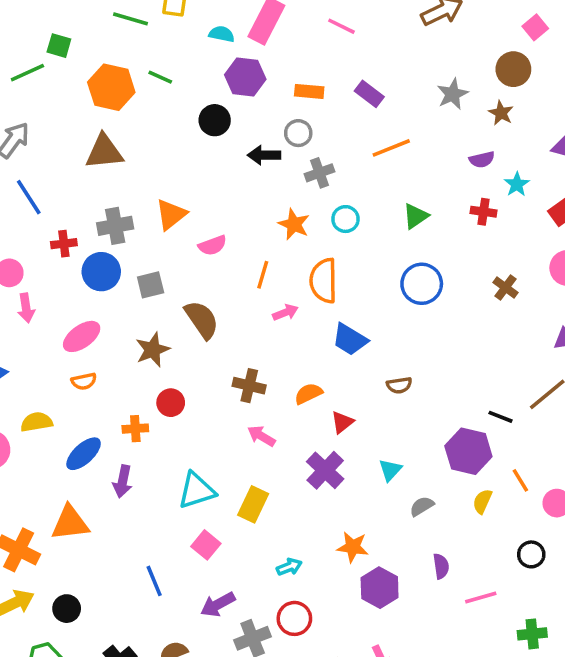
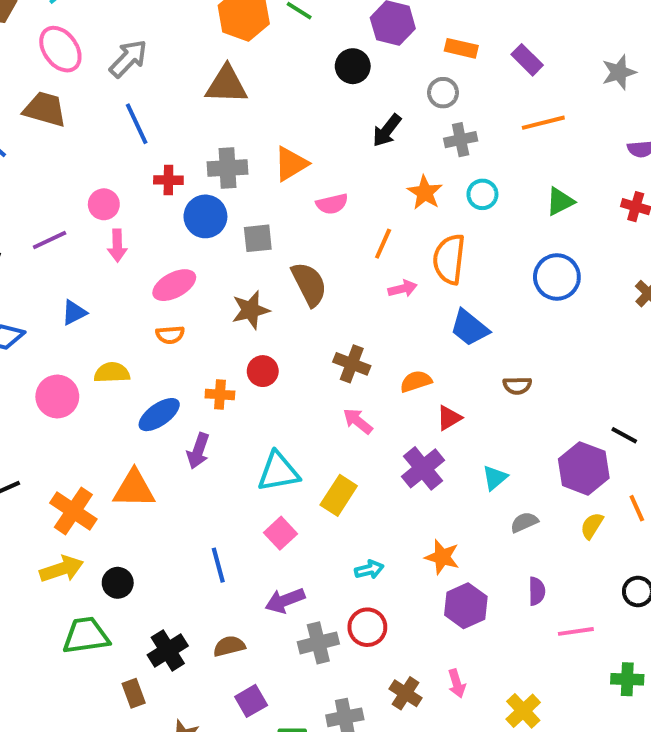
black arrow: (264, 155) -> (387, 130), moved, turned -60

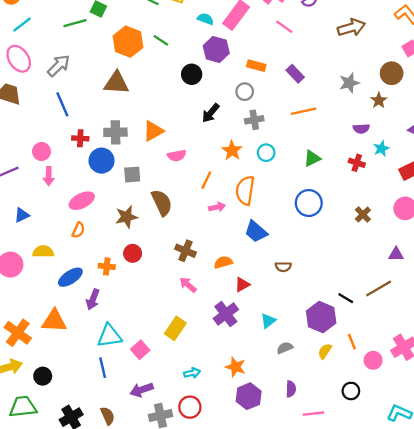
orange semicircle: (170, 335) -> (78, 230), turned -63
cyan triangle: (278, 472) -> (109, 336), moved
brown semicircle: (229, 646) -> (108, 416), turned 78

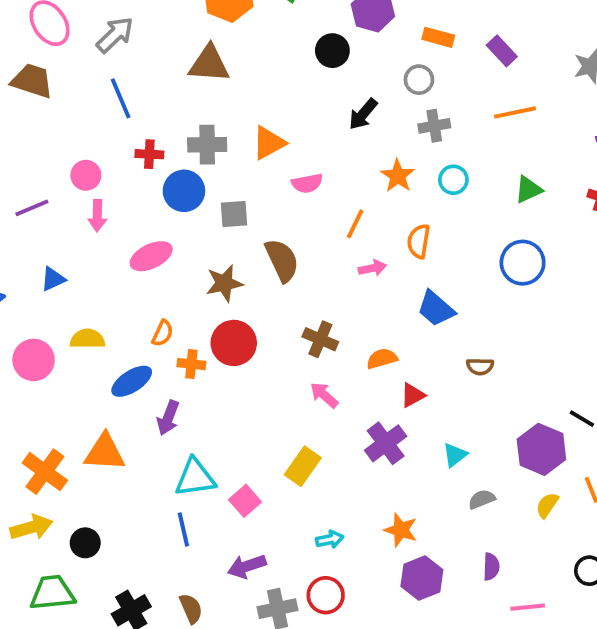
orange semicircle: (245, 190) -> (419, 241), size x0.7
orange semicircle: (78, 230) -> (163, 333), moved
red circle: (133, 253) -> (234, 343), size x1.5

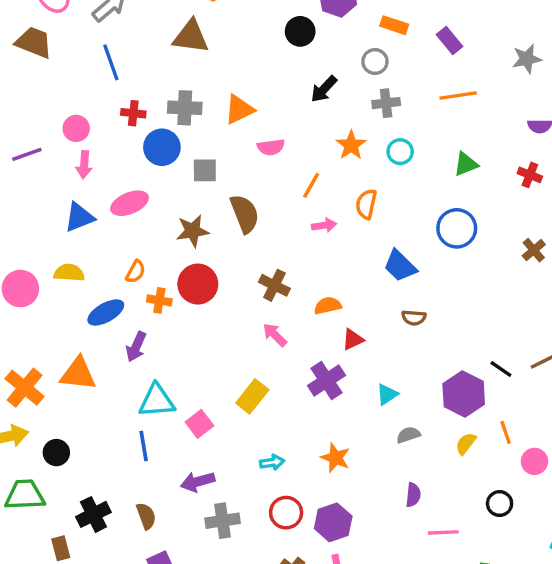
blue triangle: (53, 279) -> (79, 217), moved, size x1.4
blue trapezoid: (436, 309) -> (400, 266), moved
purple hexagon: (422, 578) -> (333, 522), moved
red circle: (326, 595) -> (286, 513), moved

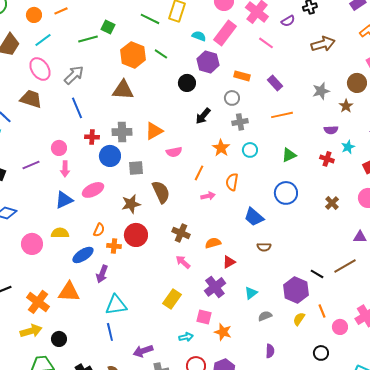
pink square: (199, 424) -> (204, 317), moved, turned -35

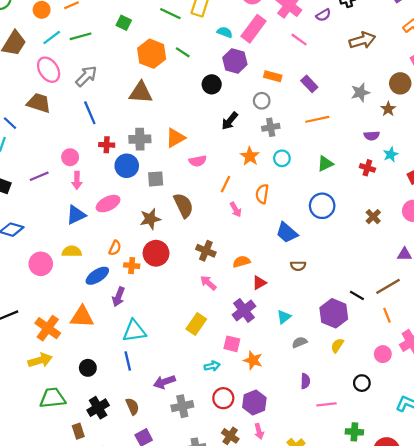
green line: (88, 39) -> (81, 36), moved
pink arrow: (208, 196) -> (236, 210), turned 72
orange line: (322, 311) -> (387, 315), moved
black circle: (59, 339) -> (88, 368), moved

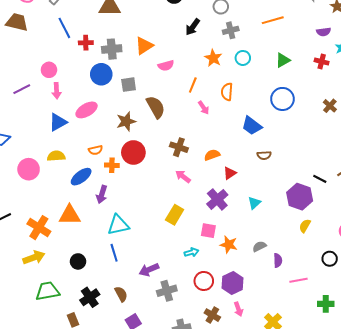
red cross: (107, 145) -> (86, 43), moved
orange semicircle: (115, 248) -> (96, 150), turned 56
gray semicircle: (300, 342) -> (259, 246), moved

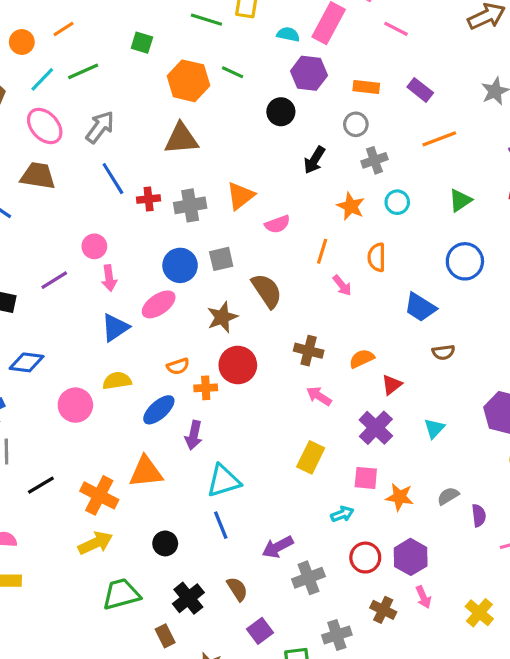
blue circle: (101, 74) -> (180, 265), moved

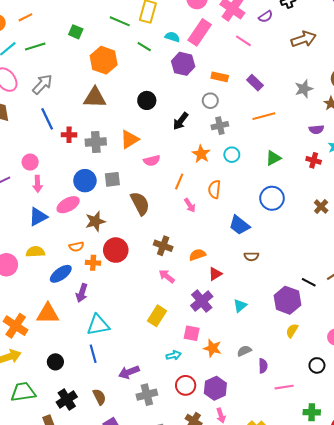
green line: (233, 72) -> (144, 47), moved
black circle: (281, 112) -> (147, 100), moved
brown star: (222, 317) -> (95, 221), moved

